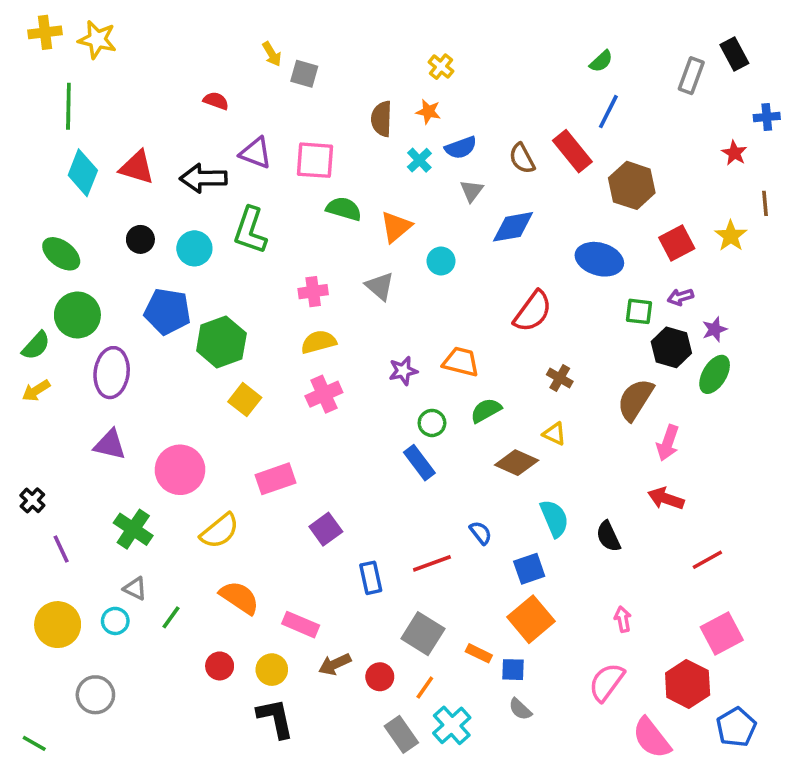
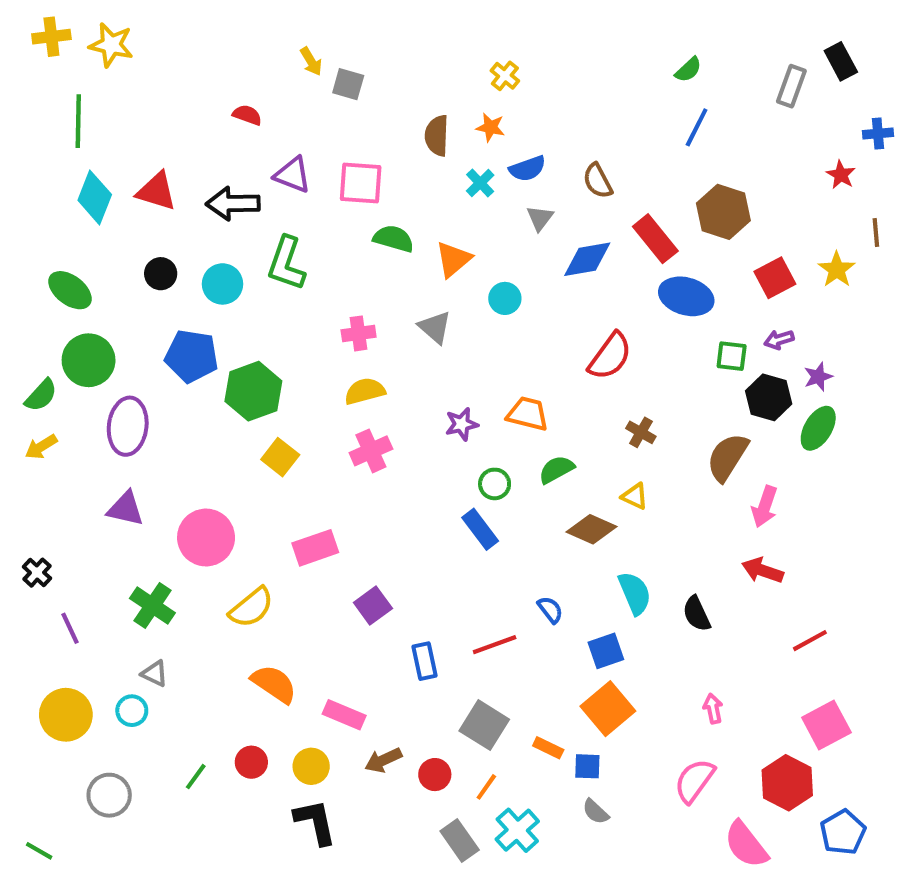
red rectangle: (572, 151) -> (655, 239), moved
green line: (171, 617) -> (196, 777), moved

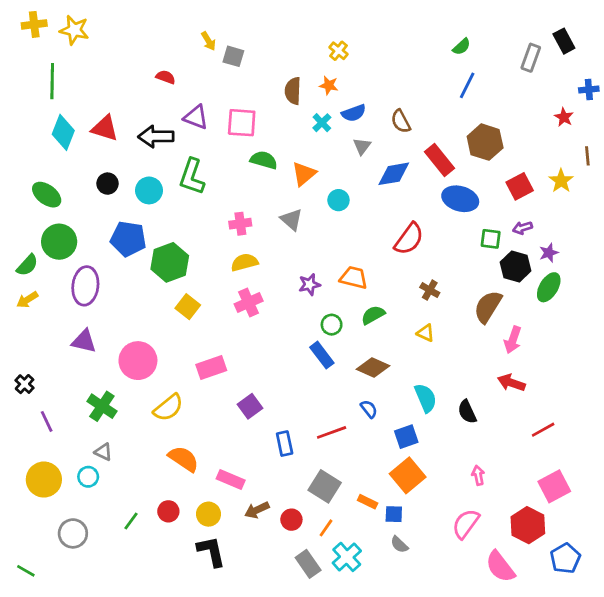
brown diamond: (591, 529) -> (373, 367), moved

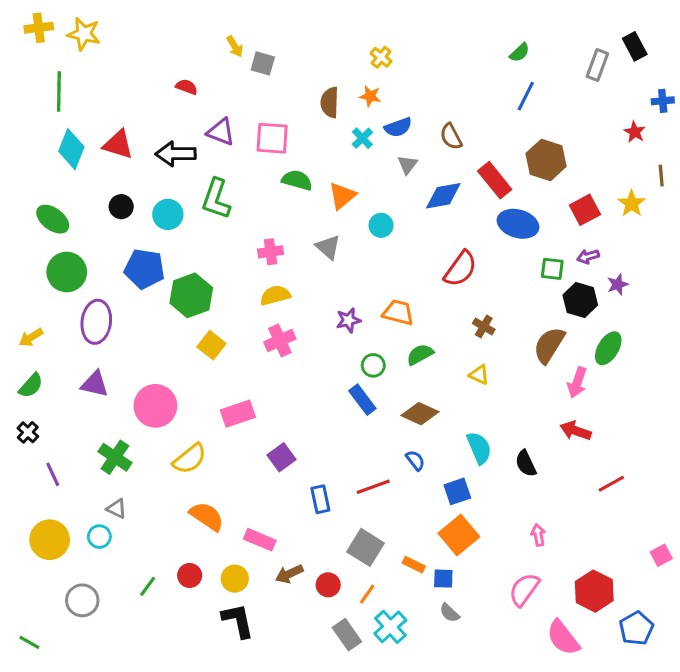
green semicircle: (27, 265) -> (31, 386), moved
green ellipse: (549, 287) -> (608, 348), moved
pink square: (554, 486) -> (661, 555), moved, size x0.6

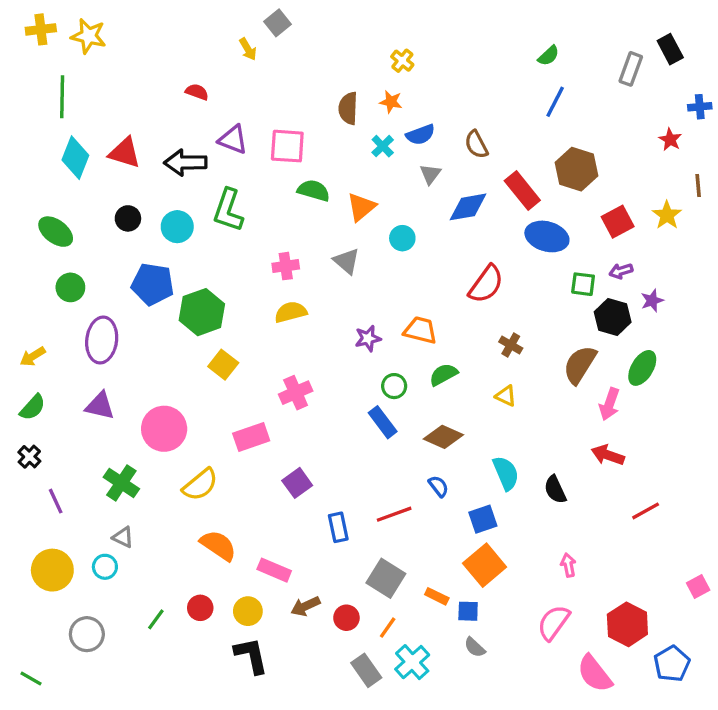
gray square: (263, 63) -> (277, 23), moved, turned 35
green circle: (67, 272) -> (70, 287), size x0.7
pink cross: (280, 340) -> (296, 393), moved

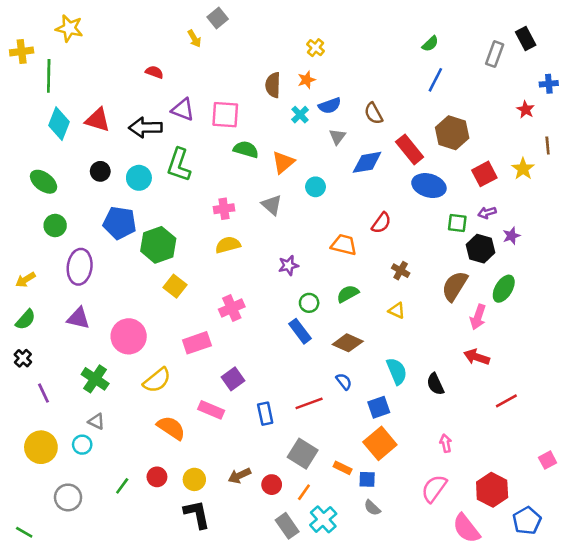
yellow cross: (41, 29) -> (22, 51), moved
orange star: (391, 102) -> (306, 80), turned -30
red semicircle: (486, 284) -> (381, 223), size x0.7
orange trapezoid: (420, 330) -> (344, 245), moved
pink rectangle: (274, 570) -> (211, 410), moved

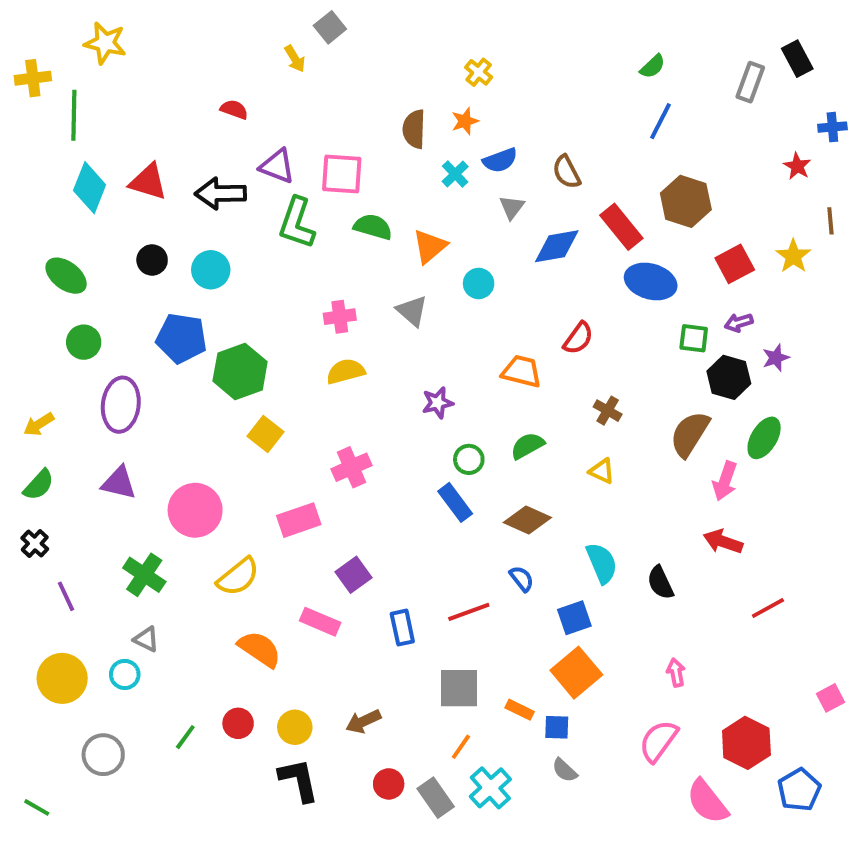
green L-shape: (179, 165) -> (297, 223), moved
gray square: (303, 454) -> (459, 688), turned -32
red circle: (272, 485) -> (389, 784), moved

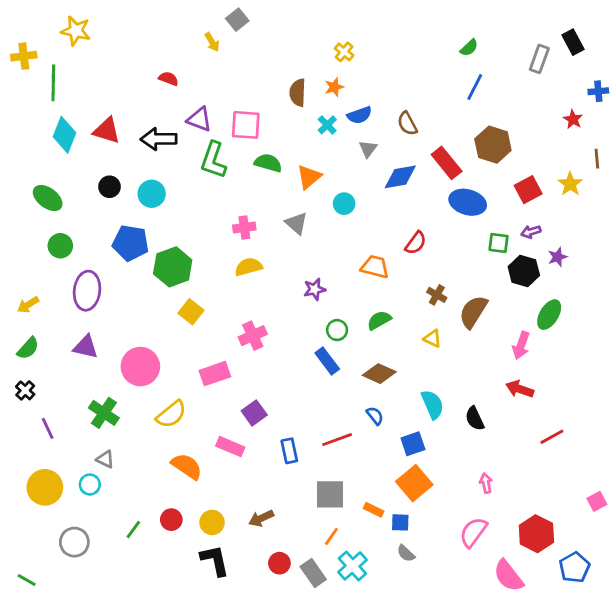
brown semicircle: (690, 434) -> (473, 312), moved

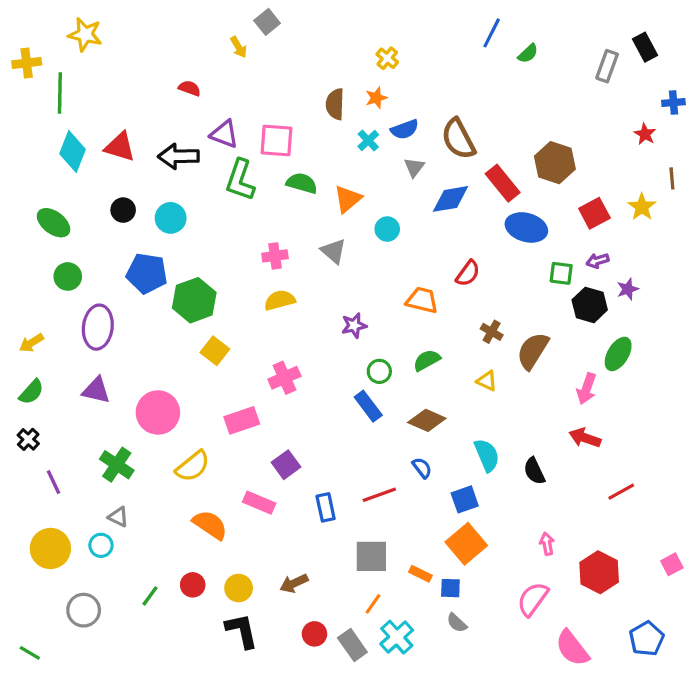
blue line: (475, 87) -> (492, 33), moved
brown semicircle: (407, 124) -> (458, 139), size x1.5
red hexagon: (536, 534) -> (599, 572), moved

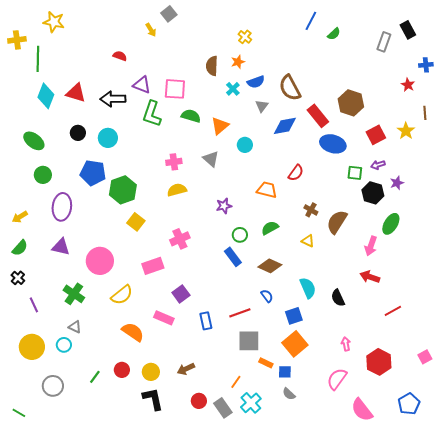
gray square: (371, 556) -> (249, 341), moved

